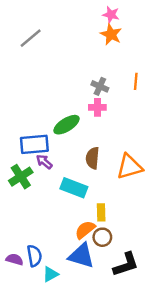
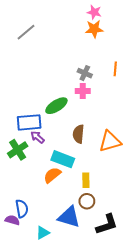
orange star: (111, 34) -> (94, 29), turned -30
orange semicircle: (85, 230) -> (52, 175), moved
blue semicircle: (34, 256) -> (22, 209), moved

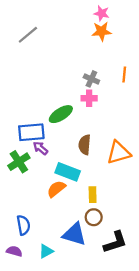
purple semicircle: (12, 220) -> (14, 251), moved

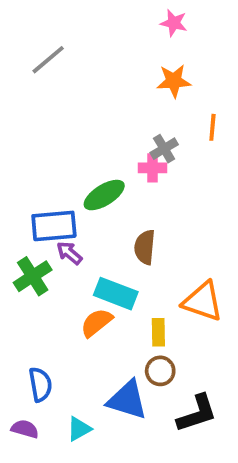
orange star: (102, 31) -> (174, 81), moved
gray cross: (91, 79) -> (164, 149), moved, turned 35
orange triangle: (119, 153) -> (203, 301), moved, turned 35

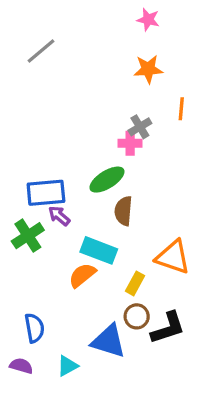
green ellipse: (104, 195) -> (107, 180), moved
yellow rectangle: (158, 332) -> (135, 283), turned 30
black L-shape: (197, 413) -> (168, 328), moved

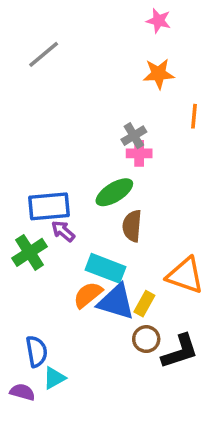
gray cross: (140, 127) -> (134, 136), moved
blue triangle: (109, 341) -> (116, 302), moved
cyan triangle: (67, 366) -> (54, 378), moved

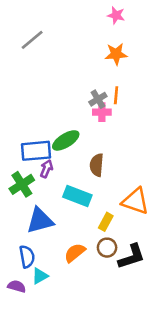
orange line: (194, 116) -> (116, 95), moved
green ellipse: (114, 192) -> (66, 140), moved
purple arrow: (63, 231) -> (46, 169), turned 72
orange semicircle: (88, 295) -> (75, 253), moved
blue triangle: (116, 302) -> (40, 220), moved, turned -32

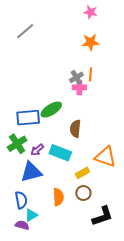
purple arrow: (46, 169) -> (37, 150), moved, turned -152
yellow rectangle: (106, 222) -> (82, 173), turned 32
orange semicircle: (75, 253) -> (58, 197), turned 126
black L-shape: (132, 257) -> (103, 216), moved
purple semicircle: (17, 286) -> (22, 225), moved

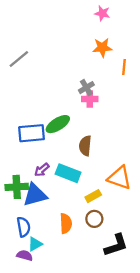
gray line: (25, 31) -> (19, 59), moved
orange line: (90, 74) -> (124, 67), moved
green cross: (17, 144) -> (17, 187), moved, turned 30

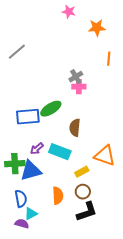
pink star: (102, 13) -> (69, 12), moved
orange star: (102, 48) -> (97, 28), moved
black L-shape: (116, 245) -> (87, 212), moved

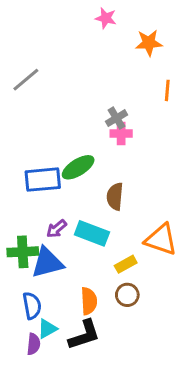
black L-shape: (87, 212) -> (84, 335), moved
purple semicircle: (22, 224) -> (33, 344), turned 80

